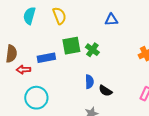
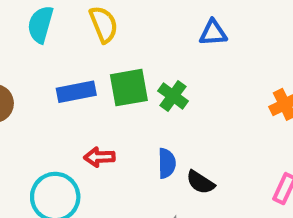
blue rectangle: (46, 58) -> (76, 92), moved
red arrow: (23, 70) -> (99, 157), moved

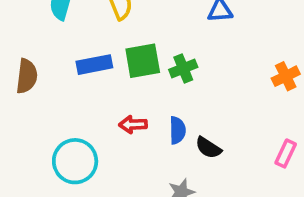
green cross: (173, 96) -> (183, 68), turned 32
red arrow: (99, 157) -> (133, 124), moved

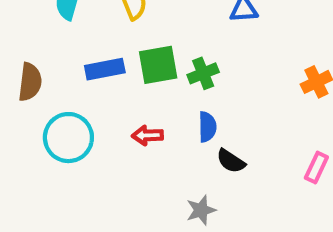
blue semicircle: (177, 130) -> (207, 127), moved
cyan circle: (75, 161) -> (68, 138), moved

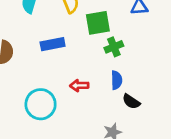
green square: (158, 65) -> (98, 23), moved
cyan circle: (68, 138) -> (41, 104), moved

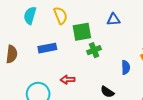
blue semicircle: (117, 80) -> (126, 67), moved

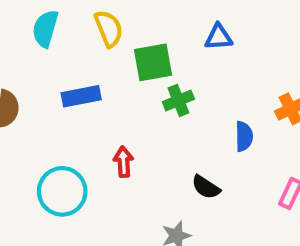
red arrow: (68, 80) -> (123, 162), turned 88

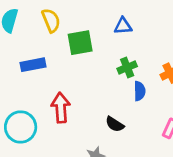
green cross: (178, 100) -> (127, 67), moved
red arrow: (123, 162) -> (61, 108), size x1.5

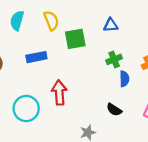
black semicircle: (115, 124) -> (114, 110), moved

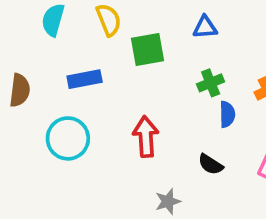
red arrow: (59, 93) -> (146, 137), moved
cyan circle: (26, 109) -> (68, 138), moved

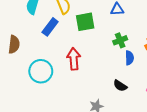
blue rectangle: (85, 79) -> (50, 27), moved, turned -42
red arrow: (146, 137) -> (74, 59), moved

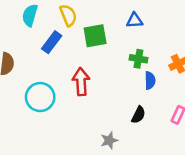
green cross: (120, 40) -> (138, 59), turned 32
black semicircle: (120, 86) -> (138, 115), turned -96

